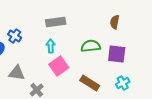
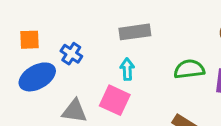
pink square: (59, 66) -> (115, 100), moved, turned -30

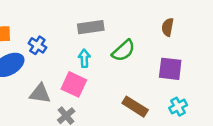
green semicircle: (189, 69) -> (123, 51), moved, turned 145

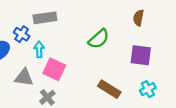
gray rectangle: (91, 27) -> (45, 18), moved
cyan arrow: (84, 58) -> (39, 49), moved

